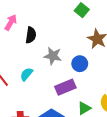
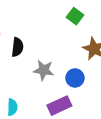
cyan semicircle: (26, 74) -> (12, 107), moved, turned 144

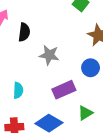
blue circle: (75, 78) -> (91, 68), moved

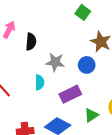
blue circle: (91, 68) -> (87, 65), moved
cyan semicircle: (18, 90) -> (40, 82), moved

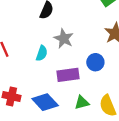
blue circle: (87, 65) -> (95, 62), moved

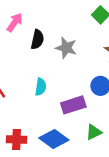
gray star: (64, 39) -> (66, 48), moved

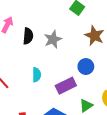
gray star: (66, 48) -> (53, 39), turned -30

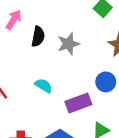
cyan semicircle: (37, 75) -> (44, 86), turned -64

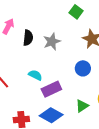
purple rectangle: (78, 103) -> (51, 89), moved

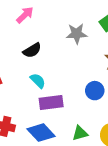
black semicircle: (28, 38) -> (32, 50), moved, turned 35
gray star: (52, 41) -> (77, 34), moved

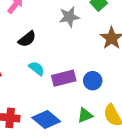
blue circle: (95, 91) -> (93, 81), moved
purple rectangle: (51, 103) -> (64, 78), moved

